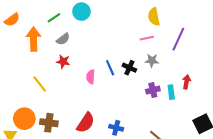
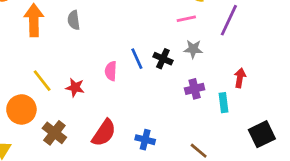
gray semicircle: (63, 39) -> (74, 20), turned 120
red star: (63, 62) -> (75, 87), moved
cyan rectangle: (171, 92) -> (223, 103), moved
orange circle: (24, 119) -> (21, 109), moved
brown cross: (49, 123) -> (54, 133), turned 30

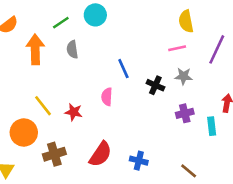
blue line: (137, 59) -> (123, 69), moved
brown cross: (54, 133) -> (54, 154), turned 35

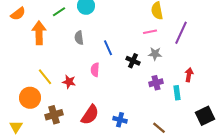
gray semicircle: (72, 49) -> (79, 38), moved

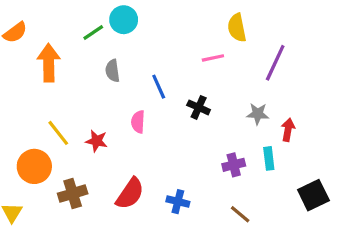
green line: (59, 12) -> (93, 32), moved
pink line: (150, 32) -> (213, 58), moved
gray star: (155, 54) -> (258, 114), moved
purple cross: (156, 83) -> (234, 165), moved

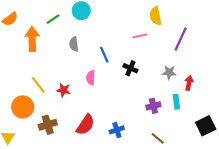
green line: (93, 32) -> (53, 19), moved
blue cross: (178, 202) -> (117, 130), turned -32

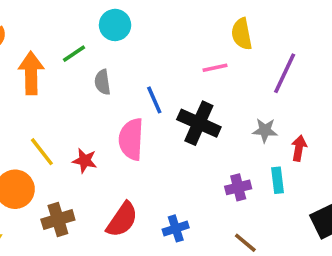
green line: (53, 19) -> (74, 54), moved
black cross: (130, 68) -> (199, 123), size x1.6
pink semicircle: (91, 78) -> (131, 139), size x1.6

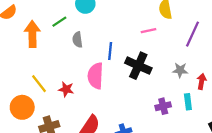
blue line: (154, 100) -> (110, 51), turned 30

